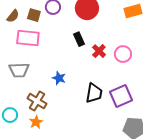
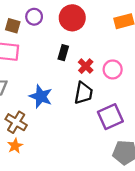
black rectangle: (79, 39) -> (63, 53), turned 40
blue star: (59, 78) -> (41, 96), size x1.5
black trapezoid: (94, 93) -> (83, 93), moved

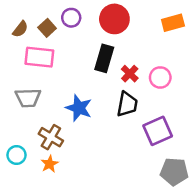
brown square: (13, 26) -> (47, 28), turned 32
black rectangle: (63, 53) -> (104, 58), size x1.5

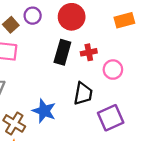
red cross: (130, 74) -> (89, 52), moved, turned 35
blue star: (79, 108) -> (44, 111), moved

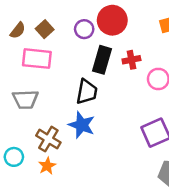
purple circle: (33, 16) -> (84, 29), moved
black trapezoid: (83, 94) -> (87, 92), moved

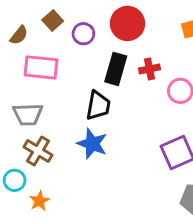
brown square: (45, 29) -> (53, 21), moved
purple circle: (84, 29) -> (83, 34), moved
brown cross: (48, 139) -> (38, 151), moved
orange star: (47, 166) -> (39, 201), moved

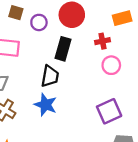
brown square: (53, 21) -> (16, 13), turned -32
red cross: (149, 69) -> (102, 41), moved

